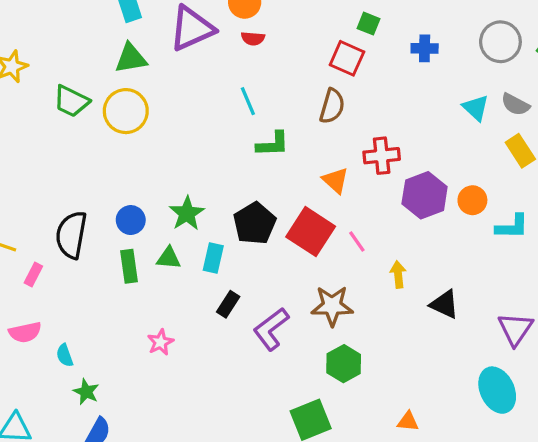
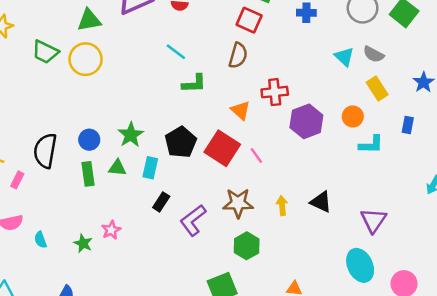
cyan line: (248, 101) -> (176, 52), turned -30
orange circle: (472, 200) -> (353, 116), moved
yellow arrow: (398, 274) -> (282, 206), moved
green star: (86, 392) -> (83, 243), moved

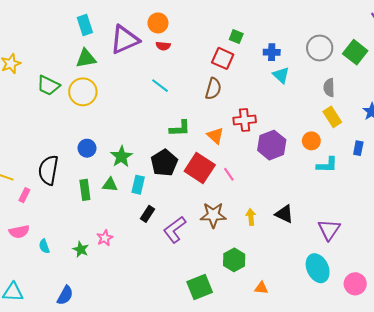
gray semicircle: (374, 54) -> (329, 88), turned 60
cyan triangle: (344, 57) -> (281, 75), moved
green L-shape: (194, 84) -> (180, 128), moved
blue circle: (89, 140) -> (87, 148), moved
green hexagon: (247, 246) -> (234, 260), moved

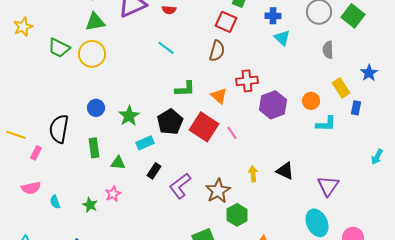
yellow rectangle: (332, 117) -> (341, 88), moved
green triangle: (110, 185) -> (118, 163), moved
cyan rectangle: (138, 185) -> (145, 143), turned 54
brown star: (213, 215) -> (218, 191), moved, turned -30

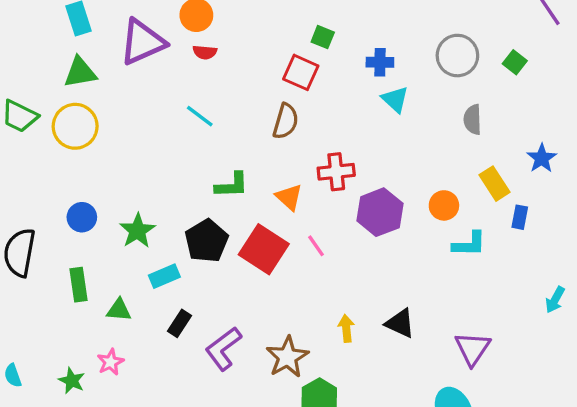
green square: (353, 16) -> (515, 62), size x0.6
pink line: (232, 133) -> (316, 246), moved

